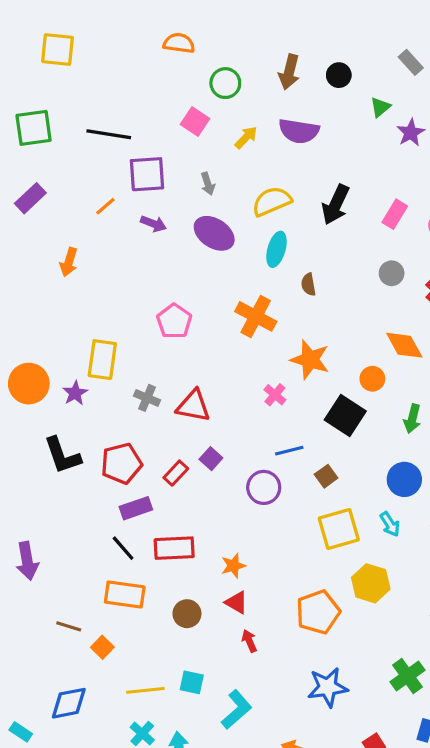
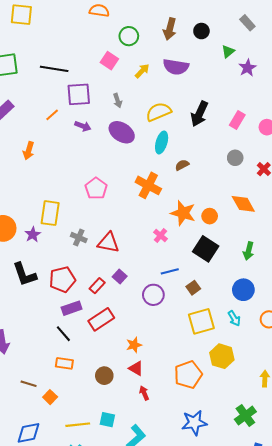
brown semicircle: (308, 284) -> (182, 165), turned 72
orange circle: (372, 379) -> (210, 216), moved
red rectangle: (174, 548) -> (101, 319), moved, turned -30
orange rectangle: (125, 594) -> (64, 363), size x0.7

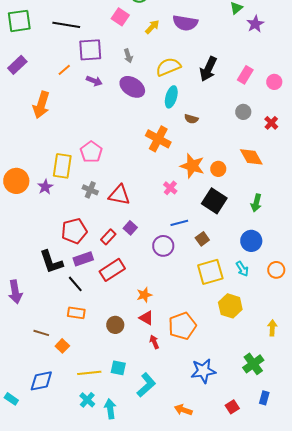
orange arrow: (29, 151) -> (41, 105), size x1.5
brown semicircle: (182, 165) -> (191, 119), turned -136
pink pentagon: (96, 188) -> (91, 152), moved
black L-shape: (25, 274) -> (51, 262), moved
orange pentagon: (188, 375) -> (182, 326), moved

